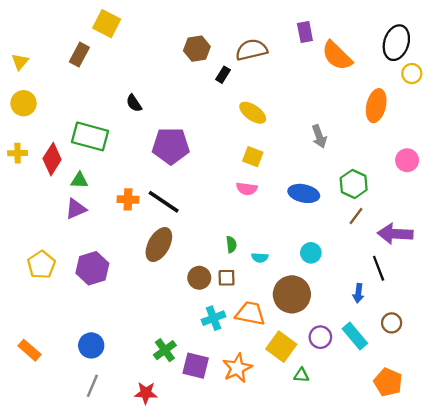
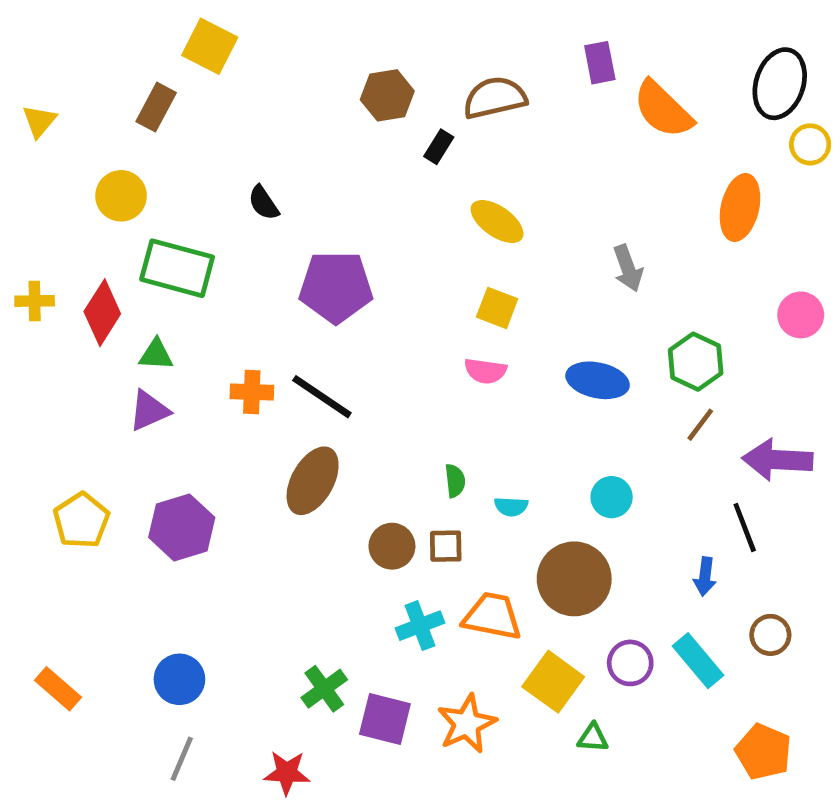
yellow circle: (24, 103) -> (121, 196), moved

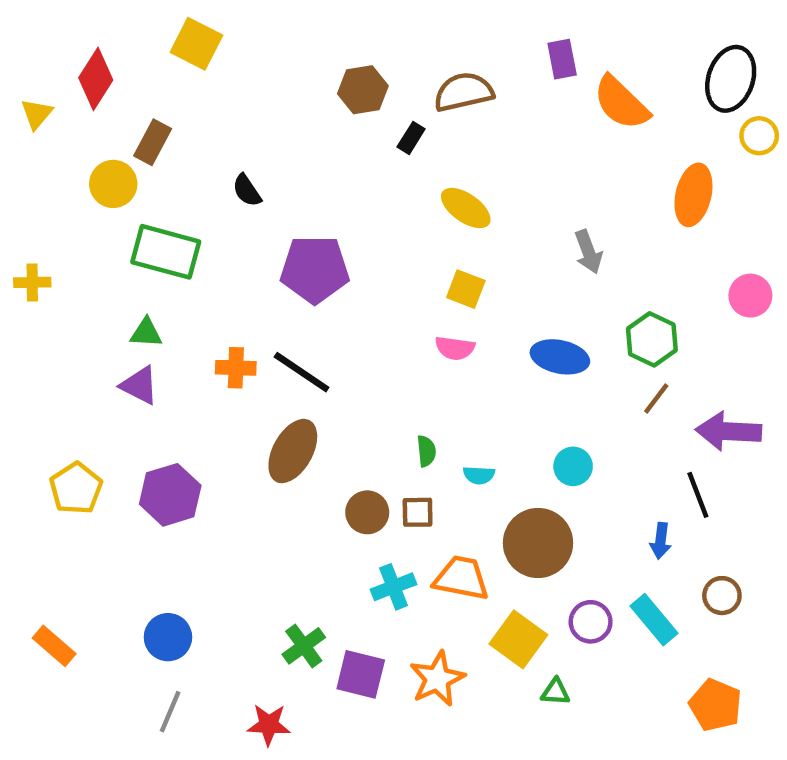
brown rectangle: (156, 107) -> (153, 142), moved
red diamond: (102, 313) -> (96, 79), moved
purple triangle: (149, 411) -> (140, 385), turned 51

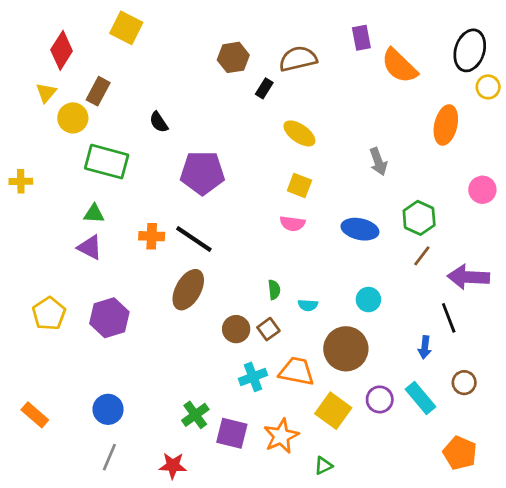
yellow triangle: (37, 114) -> (46, 93), moved
brown square: (418, 512) -> (268, 329), turned -35
green triangle: (556, 692) -> (323, 466), moved, turned -30

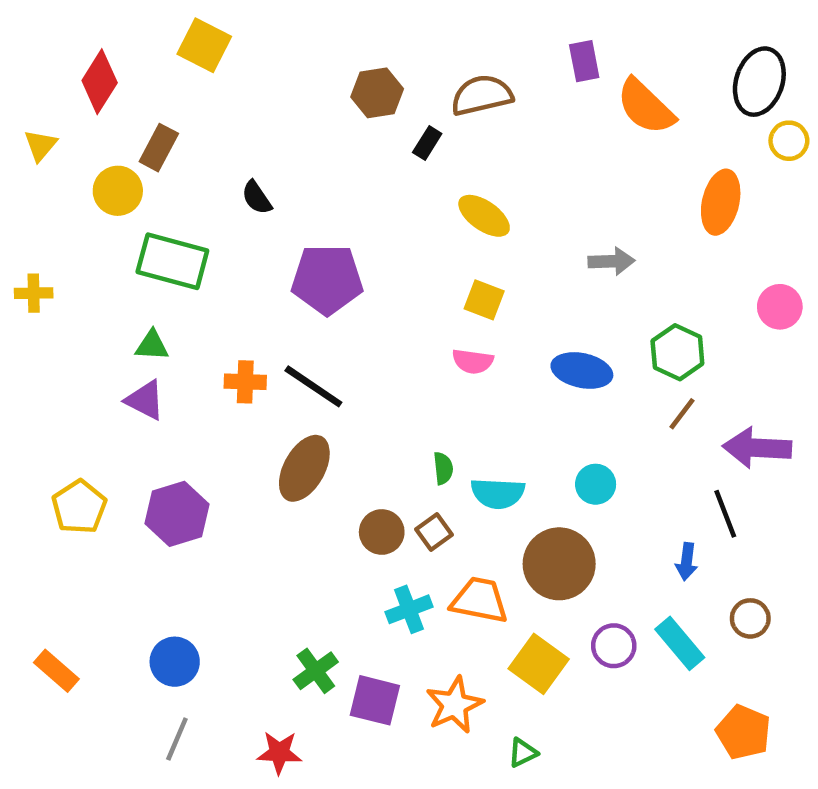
yellow triangle: (46, 93) -> (40, 145), moved
gray arrow: (378, 162) -> (611, 261), turned -72
cyan semicircle: (308, 305) -> (498, 493), size x1.6

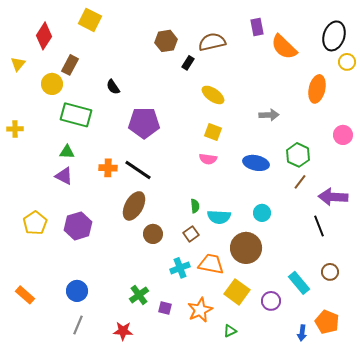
brown circle: (382, 532) -> (153, 234), moved
blue arrow: (687, 562) -> (302, 333), moved
purple circle: (614, 646) -> (271, 301), moved
purple square: (375, 700) -> (165, 308), size x0.6

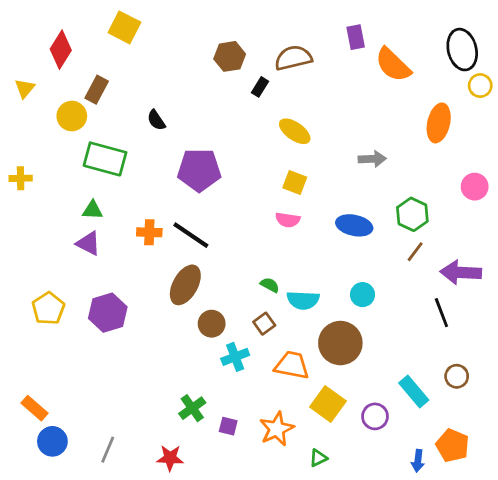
black ellipse: (334, 36) -> (462, 50), turned -32
green semicircle: (195, 206) -> (270, 285), turned -56
cyan cross: (180, 268) -> (235, 357), moved
blue circle: (77, 291) -> (52, 441), moved

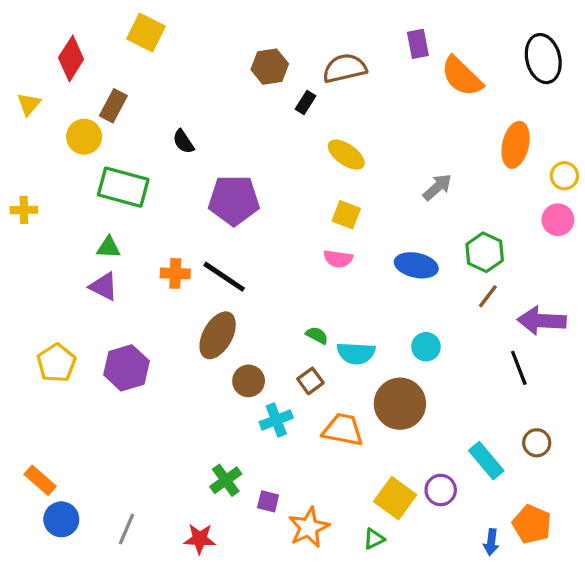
yellow circle: (480, 86) -> (564, 176), moved
gray arrow: (372, 159) -> (437, 187), turned -40
yellow square: (328, 404) -> (395, 498), moved
orange star: (277, 429) -> (309, 527), moved

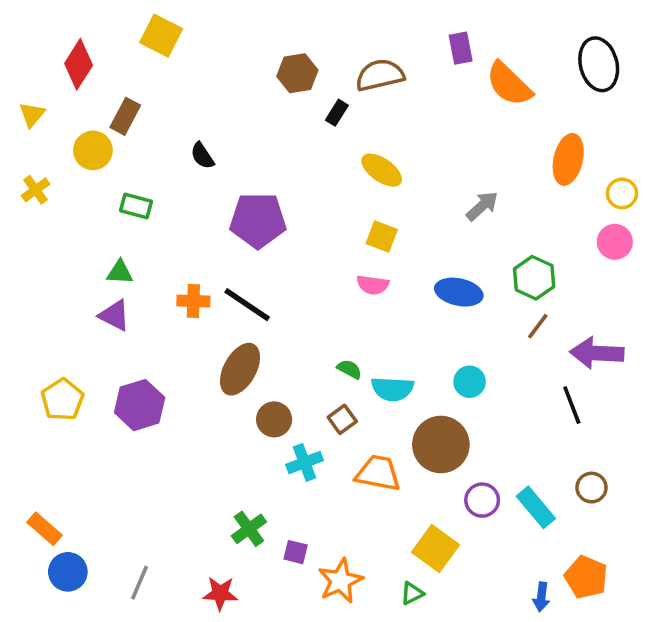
green rectangle: (123, 187) -> (136, 206), size x0.6
yellow cross: (24, 210) -> (36, 190), moved, turned -35
purple circle: (441, 490) -> (482, 500), moved

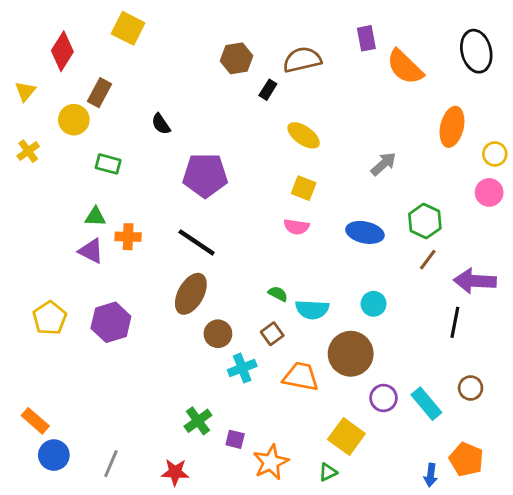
orange cross: (193, 301) -> (128, 237), moved
black line: (572, 405) -> (455, 322), turned 32

